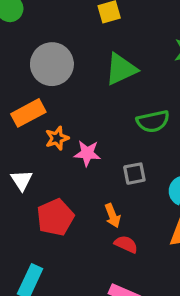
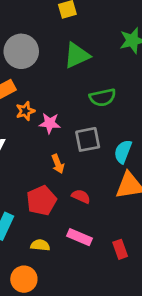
gray square: (134, 174) -> (88, 139), size x1.4
orange arrow: (113, 216) -> (58, 164), moved
red pentagon: (55, 217) -> (42, 200), moved

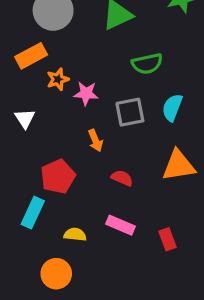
cyan semicircle: (123, 152) -> (172, 108), moved
red pentagon: (42, 200) -> (58, 176), moved

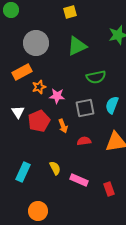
red pentagon: (58, 176) -> (39, 121), moved
red semicircle: (122, 178) -> (84, 141), moved, turned -32
yellow semicircle: (75, 234) -> (55, 168), moved, turned 56

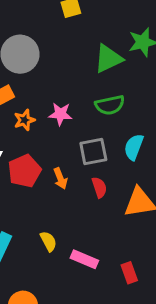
green triangle: (77, 46) -> (108, 59), moved
pink star: (57, 96) -> (60, 114), moved
red semicircle: (84, 141) -> (99, 187), moved, turned 80

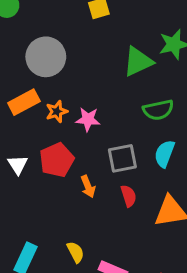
green semicircle: (110, 105) -> (158, 110), moved
orange star: (24, 120) -> (57, 111), moved
red pentagon: (24, 171) -> (57, 160), moved

